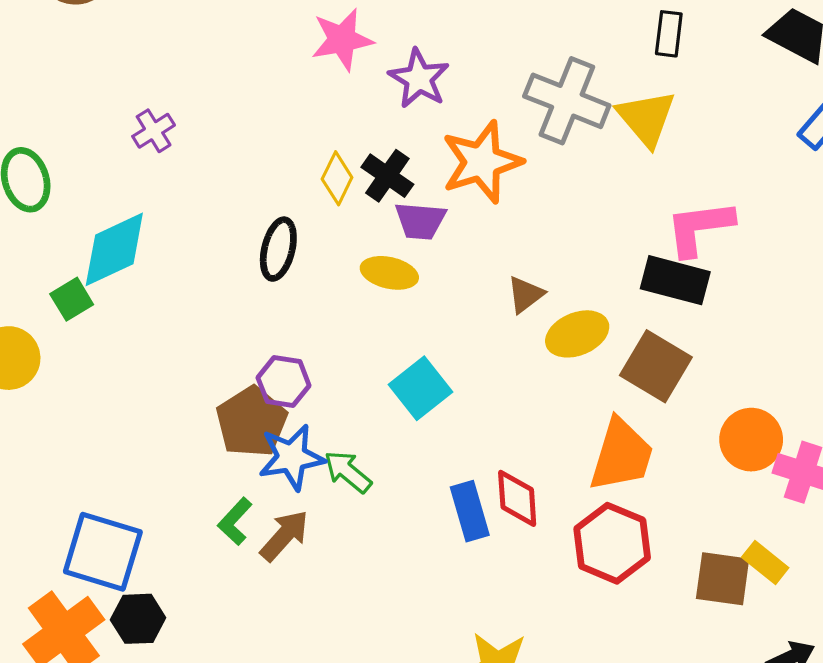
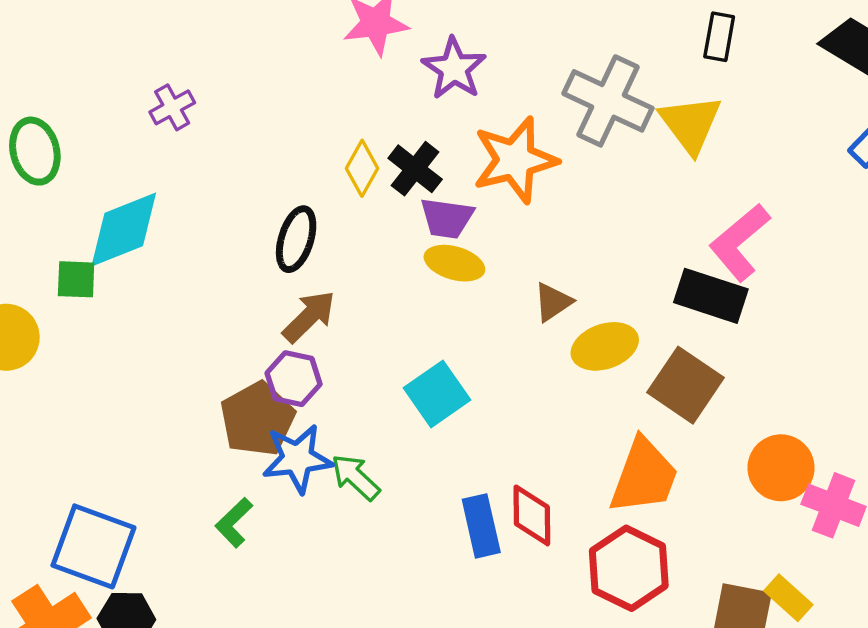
pink L-shape: (700, 228) -> (740, 242), turned -36
yellow ellipse: (389, 273) -> (454, 263), moved
green square: (72, 299) -> (76, 279), turned 30
brown arrow: (284, 536) -> (309, 317), moved

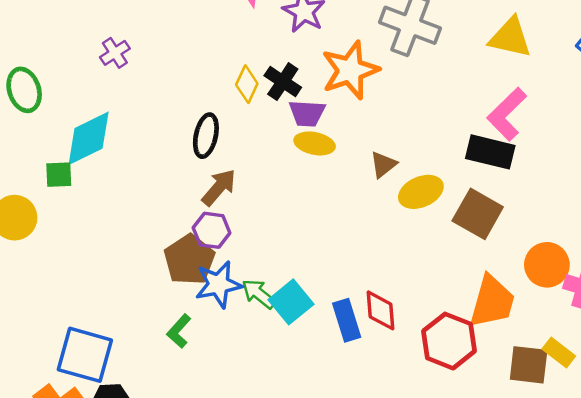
yellow triangle: (690, 124) -> (510, 38), moved, turned -36
cyan square: (437, 394) -> (291, 302), moved
orange trapezoid: (644, 476) -> (492, 302), moved

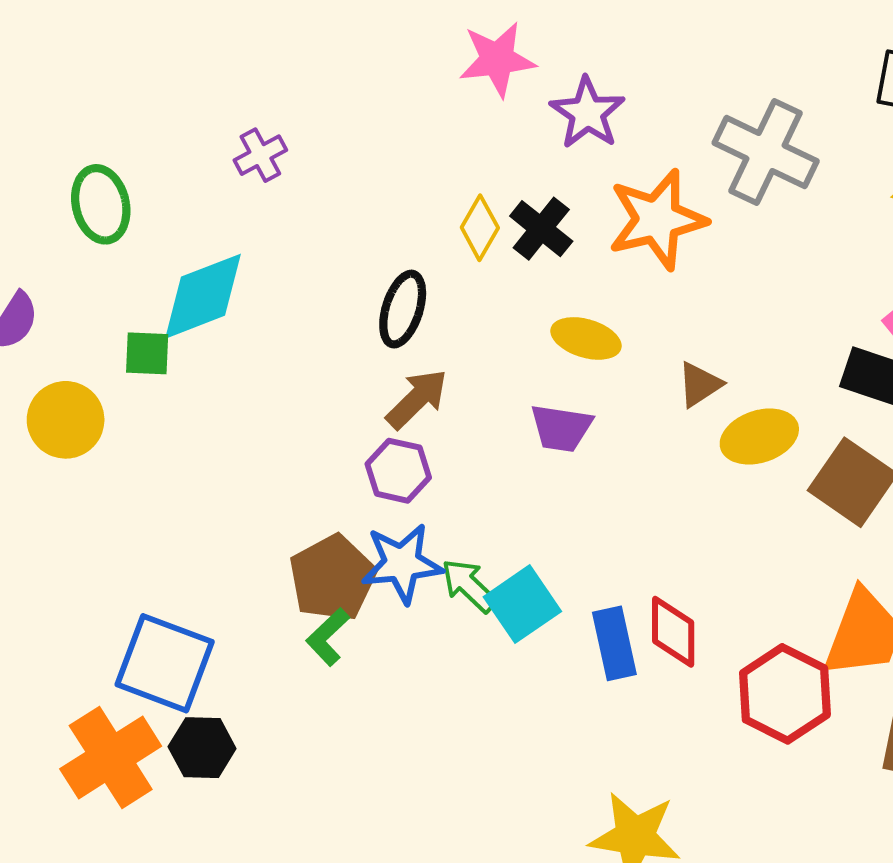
purple trapezoid: (307, 113) -> (561, 428), moved
brown pentagon: (189, 260) -> (333, 578), moved

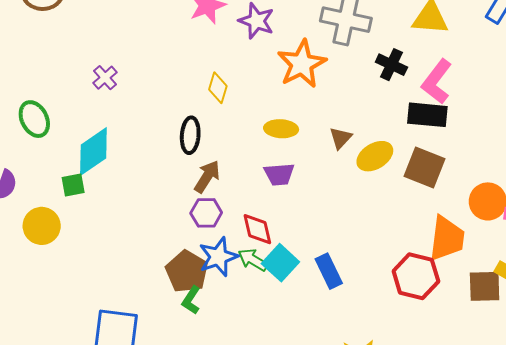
black cross: (541, 229) -> (391, 65), moved
red diamond: (673, 632) -> (257, 229), moved

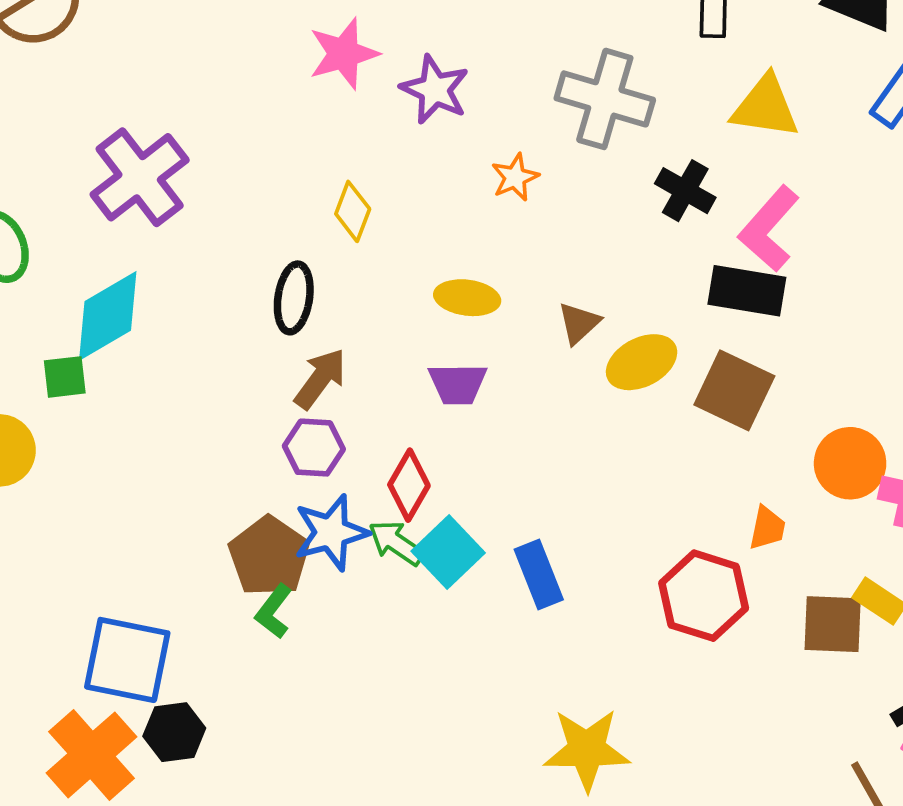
orange star: (302, 64) -> (515, 177), size x0.5
purple cross: (105, 78) -> (140, 177), size x2.0
red diamond: (257, 229) -> (409, 485), turned 39
orange trapezoid: (447, 238) -> (767, 528), size x0.5

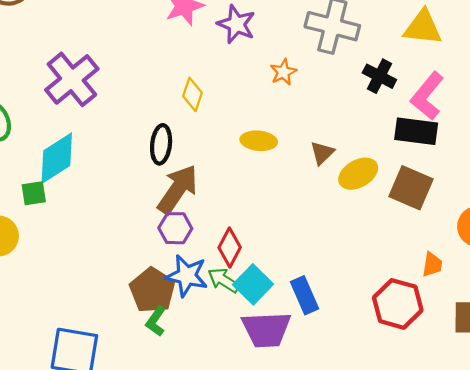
brown arrow: (320, 379) -> (178, 189), size x1.4
purple trapezoid: (458, 384) -> (266, 330), moved, size x1.5
blue star: (331, 533) -> (187, 276), turned 30

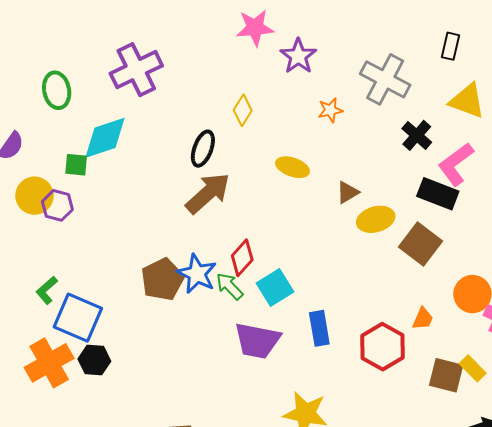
purple hexagon: (175, 228) -> (57, 205), moved
cyan square: (253, 284) -> (275, 288), moved
blue rectangle: (304, 295) -> (319, 328), moved
green L-shape: (156, 321) -> (47, 290), moved

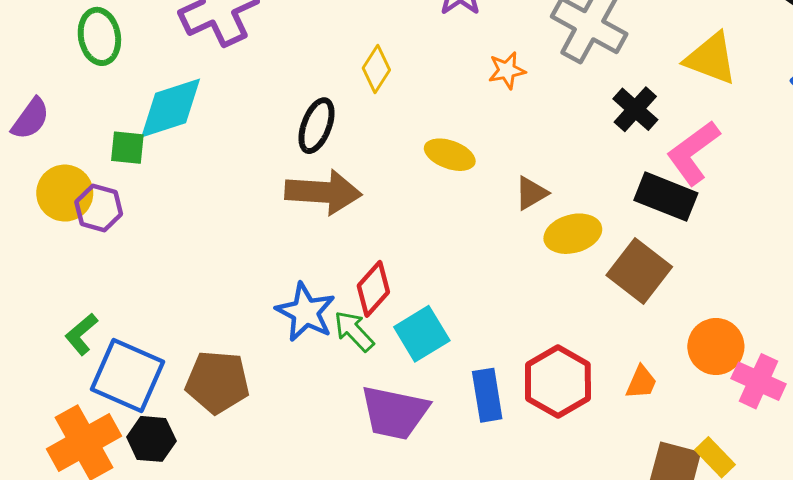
brown arrow: (208, 193) -> (323, 192), turned 45
brown pentagon: (162, 279) -> (218, 382), moved, turned 30
red hexagon: (383, 347) -> (558, 382), moved

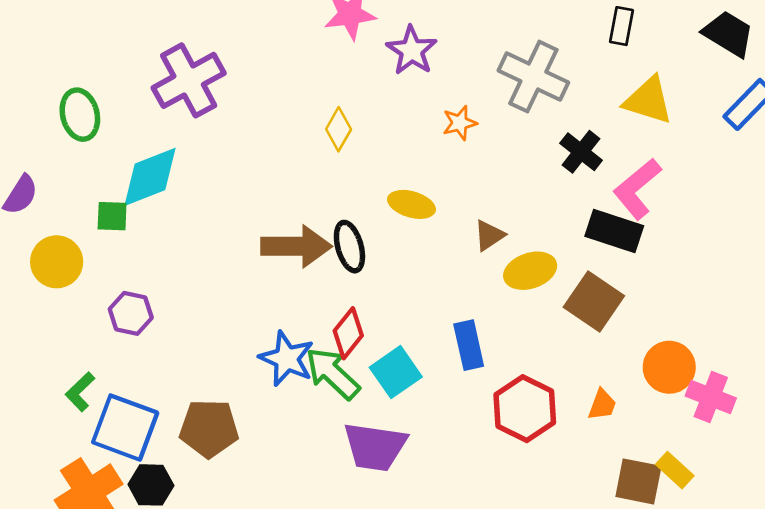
black ellipse: (316, 126) -> (349, 247), moved, turned -33
purple hexagon: (99, 208) -> (131, 313), moved
green arrow: (354, 331) -> (333, 373), size x1.4
blue rectangle: (487, 395) -> (469, 345), moved

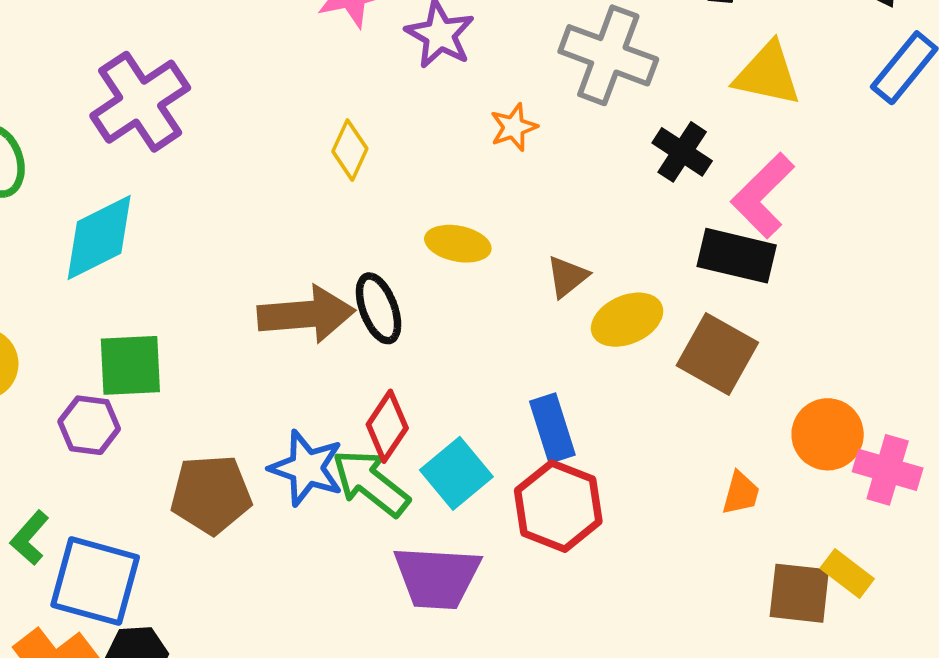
green square: (112, 216) -> (130, 365), moved, size x1.5
red hexagon: (525, 409) -> (558, 506), moved
brown pentagon: (209, 428) -> (211, 494), moved

